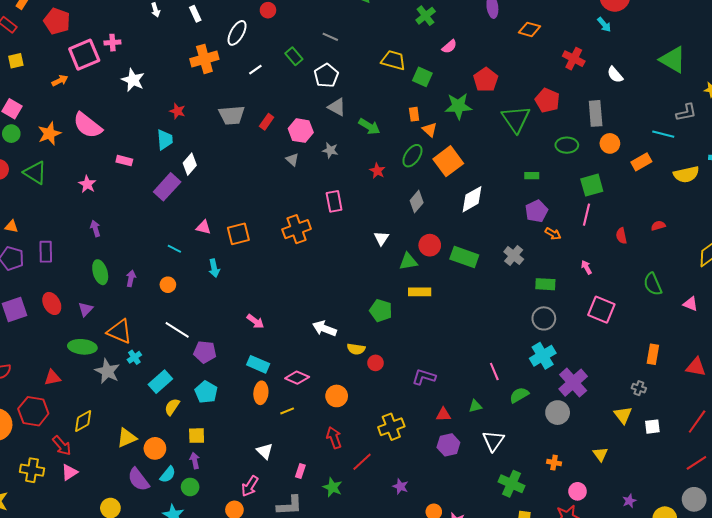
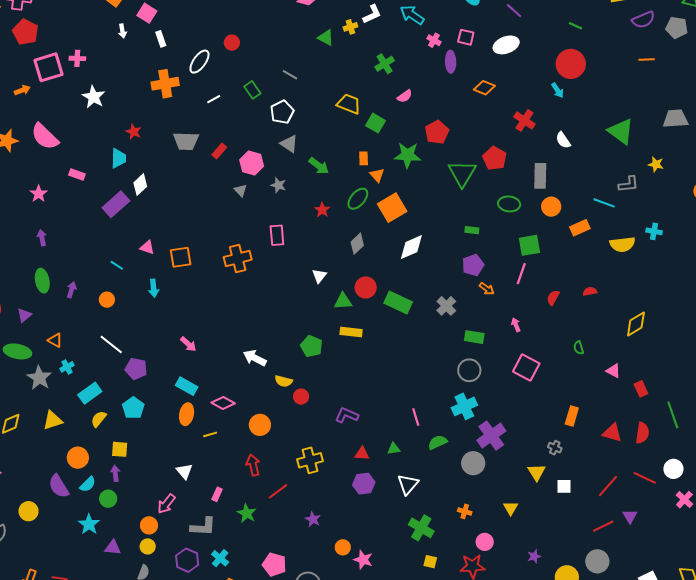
red semicircle: (621, 236) -> (553, 298), turned 35
green semicircle: (653, 284) -> (579, 348), size x0.6
orange triangle: (120, 331) -> (55, 340), size x0.6
yellow triangle: (127, 438) -> (53, 420), moved

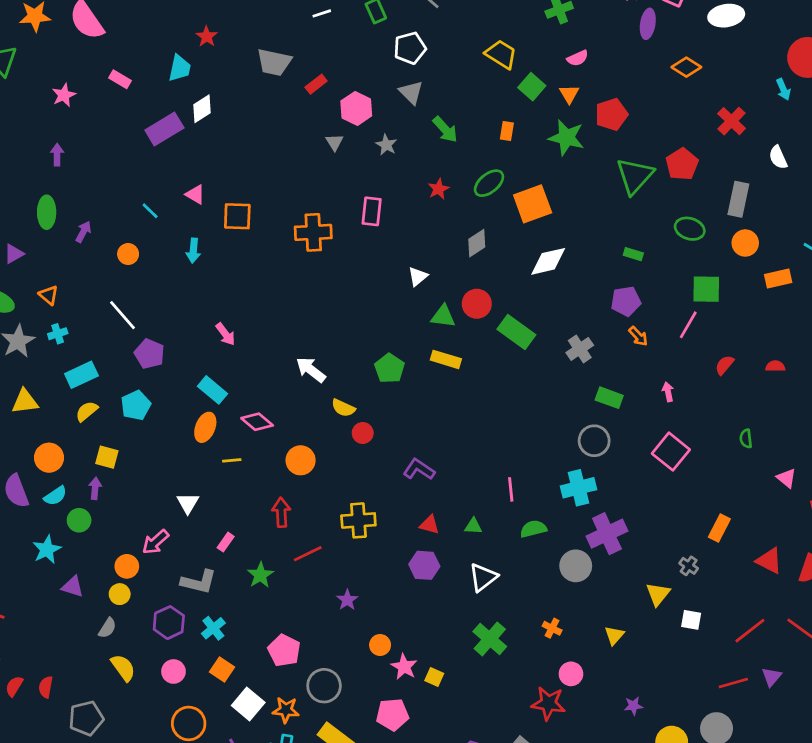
orange triangle: (377, 175) -> (569, 94), moved
yellow square: (430, 562) -> (434, 677), moved

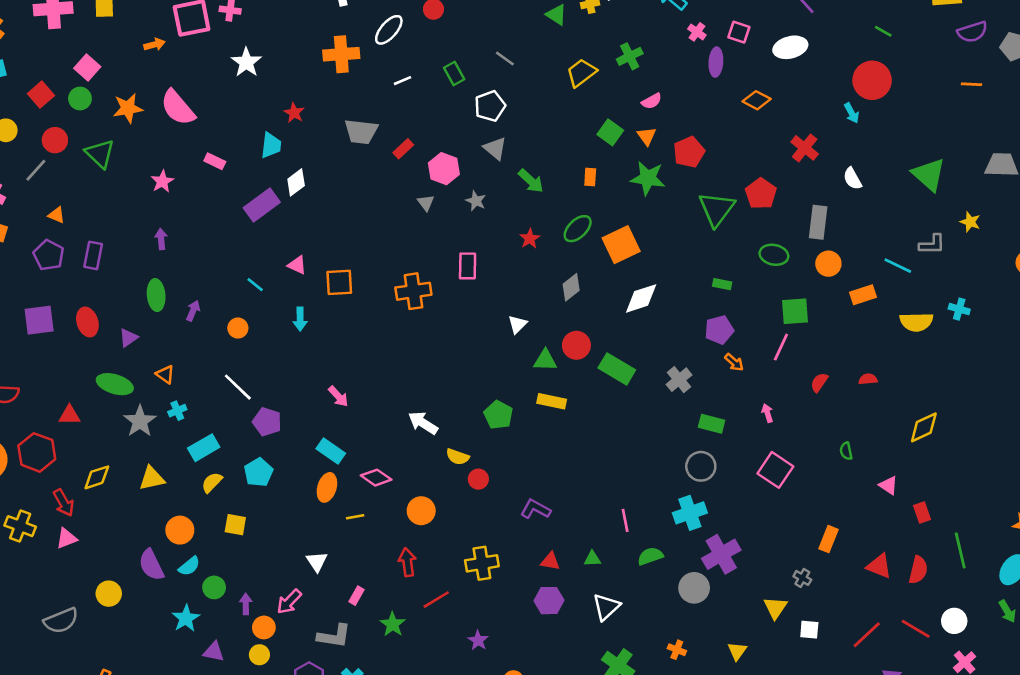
yellow trapezoid: (501, 54) -> (581, 73), moved, turned -64
purple arrow: (95, 488) -> (246, 604), moved

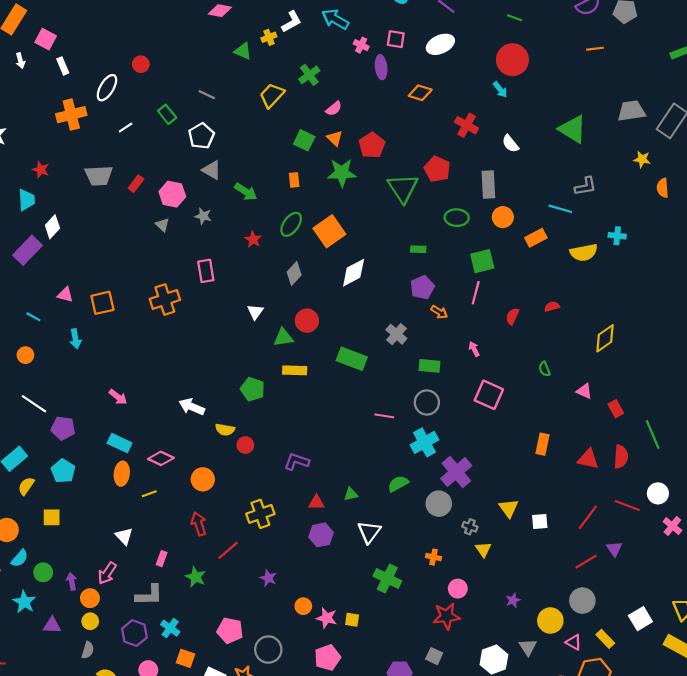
yellow star: (970, 222) -> (642, 159), moved
green rectangle: (617, 369) -> (352, 359), moved
pink line: (625, 520) -> (384, 416), moved, turned -60
gray cross: (802, 578) -> (470, 527), moved

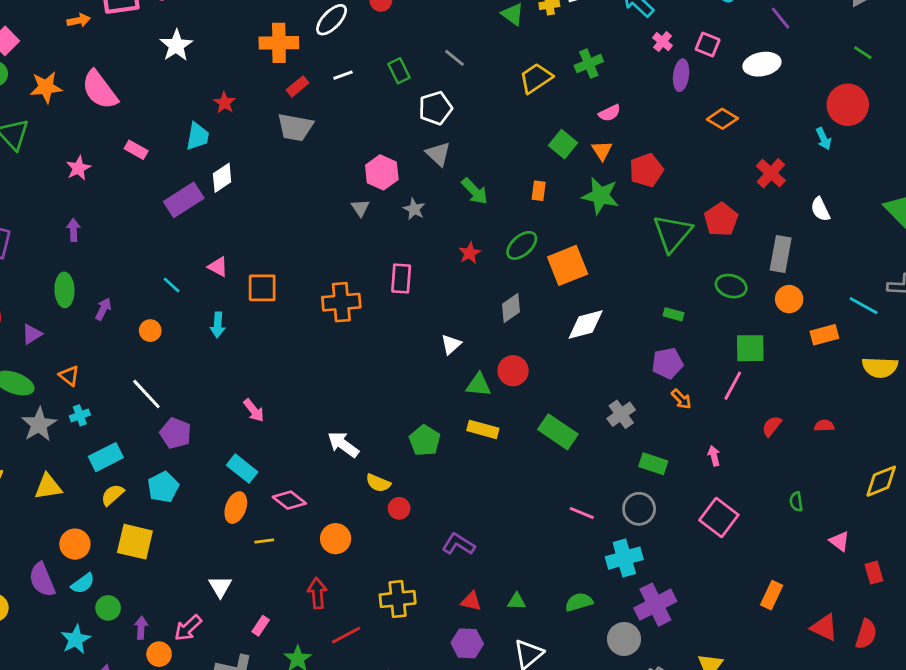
red rectangle: (136, 184) -> (298, 86), moved
yellow square: (52, 517) -> (135, 542), size x1.5

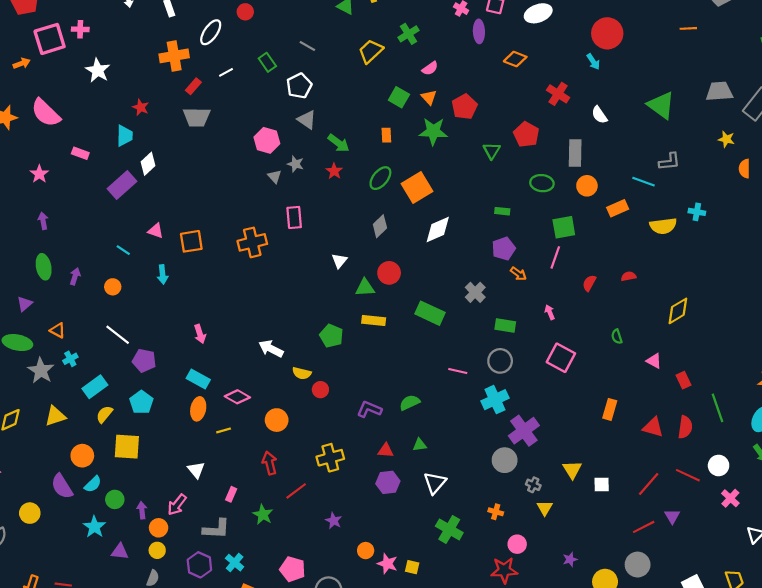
gray triangle: (360, 208) -> (275, 176), moved
green triangle: (672, 233) -> (492, 151), size x0.6
red star: (470, 253) -> (334, 171), moved
pink arrow: (254, 410) -> (200, 334), turned 30
green semicircle: (579, 602) -> (410, 403), moved

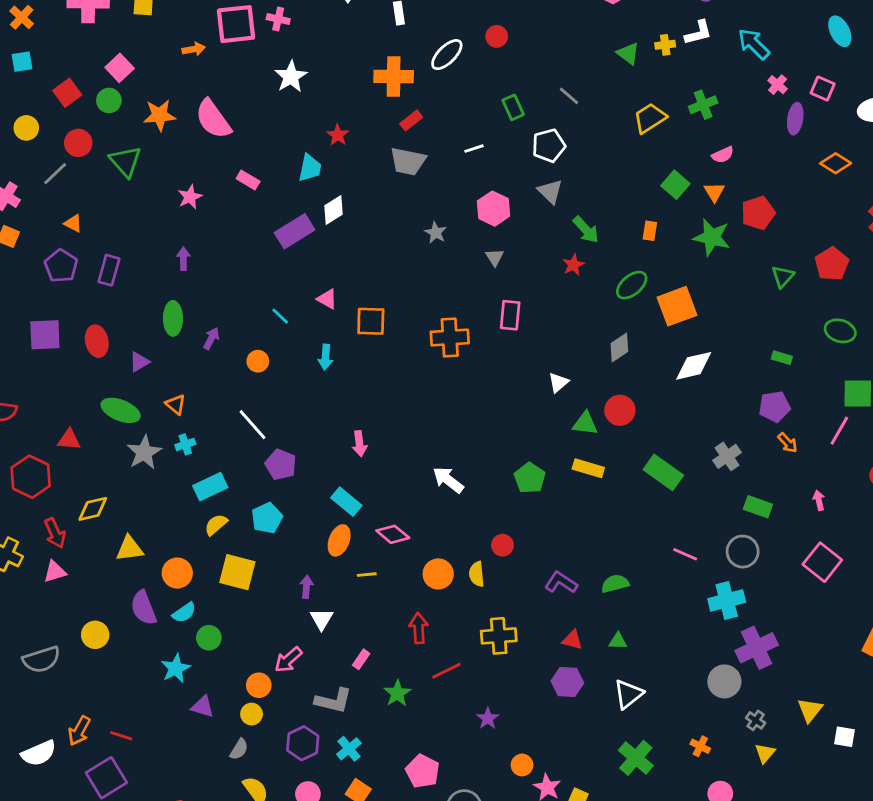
white line: (226, 72) -> (474, 149), moved
gray star: (295, 164) -> (436, 233), moved
yellow semicircle: (302, 373) -> (477, 574), moved, turned 60
yellow triangle: (55, 416) -> (130, 549), moved
purple arrow: (142, 510) -> (306, 587), moved

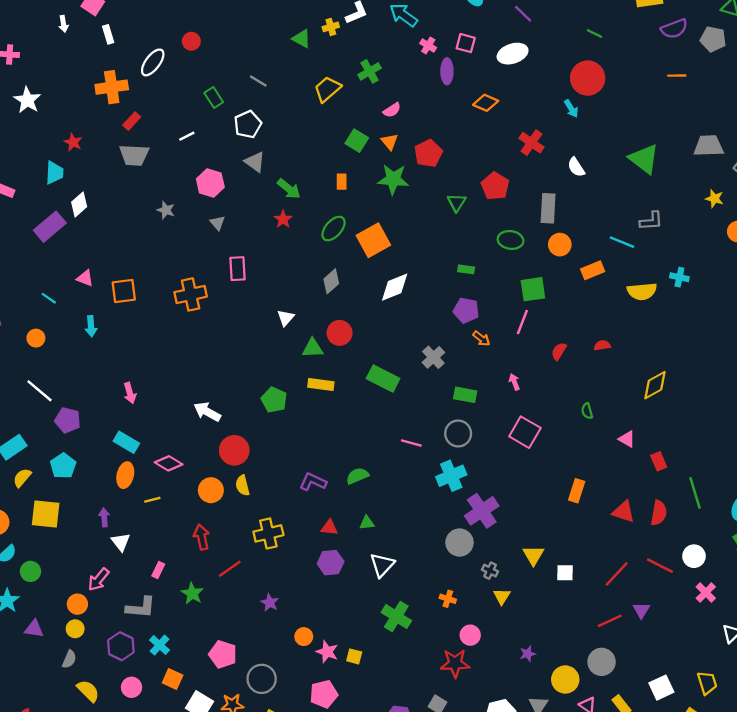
purple pentagon: (775, 407) -> (466, 310), turned 30
red circle: (502, 545) -> (234, 450), moved, size x1.6

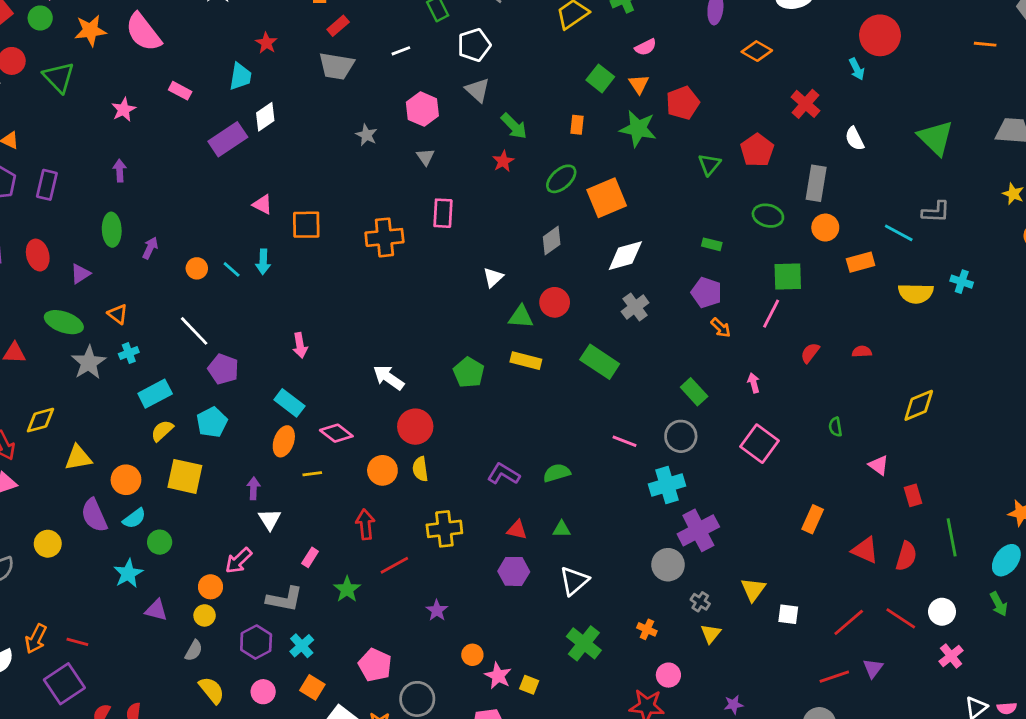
cyan line: (49, 298) -> (232, 269), moved
gray cross: (433, 357) -> (635, 307), moved
green rectangle: (465, 395) -> (694, 392), turned 30

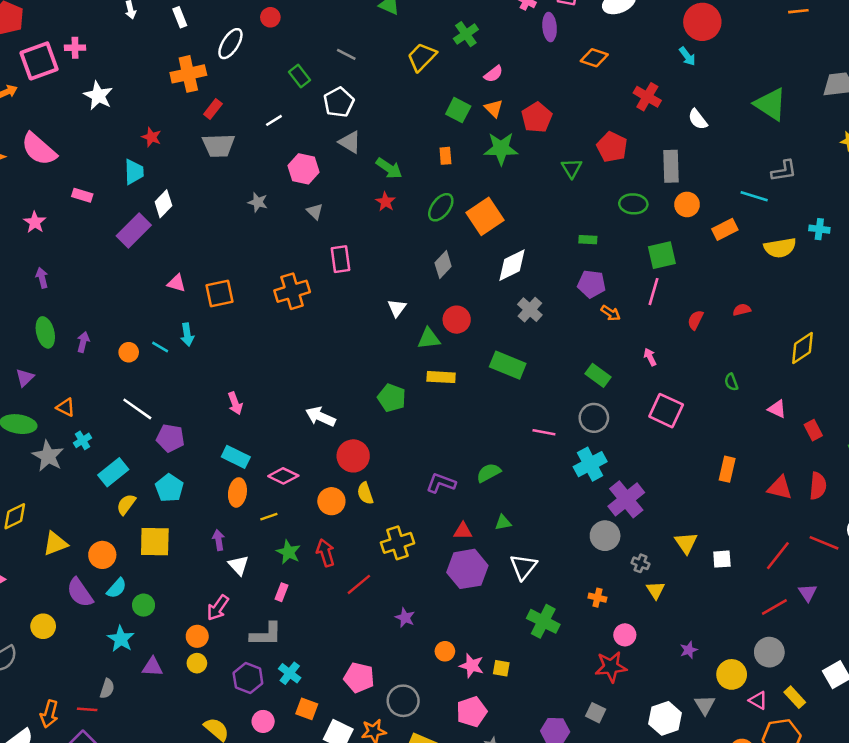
purple hexagon: (514, 571) -> (467, 569), size x1.4
green star: (347, 589) -> (288, 552), moved
gray semicircle: (194, 651) -> (107, 689), moved

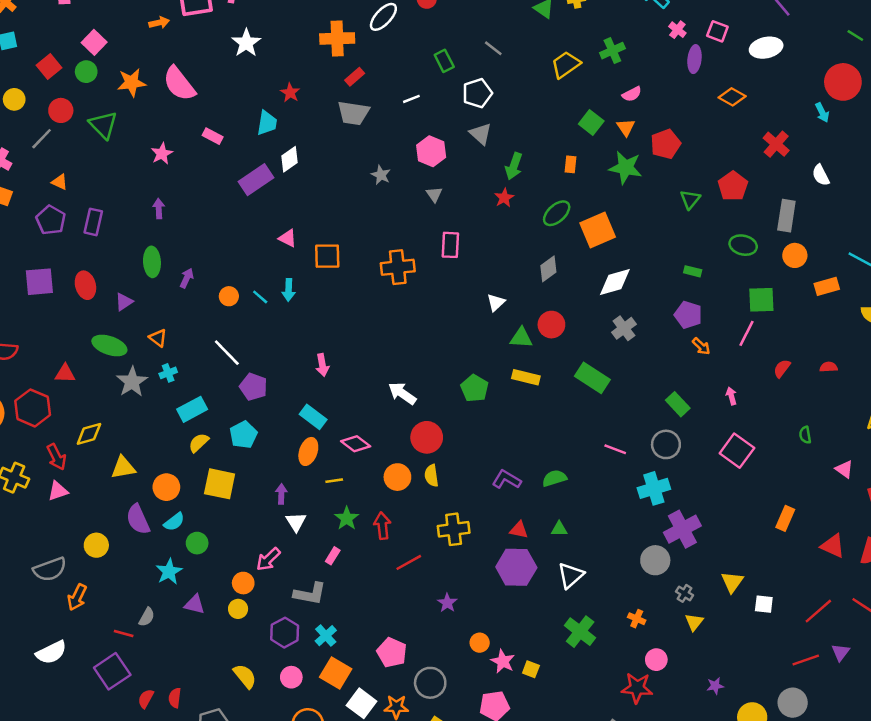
green arrow: (389, 168) -> (514, 166), turned 64
orange square: (307, 709) -> (336, 673), size x1.4
orange arrow: (49, 714) -> (77, 597), moved

